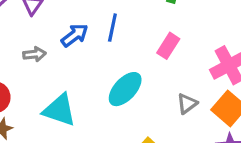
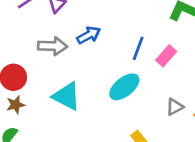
blue line: (112, 28) -> (138, 48), moved
gray arrow: (34, 54) -> (52, 46), size x1.5

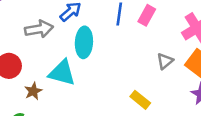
cyan ellipse: (124, 87) -> (84, 42), moved, turned -36
brown star: (15, 105) -> (33, 91), moved

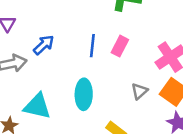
cyan ellipse: (84, 42) -> (84, 94), moved

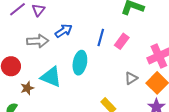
cyan ellipse: (84, 94) -> (80, 63), moved

